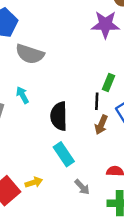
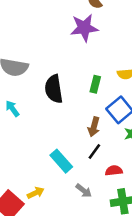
black line: (97, 101) -> (94, 152), moved, turned 42
black semicircle: (59, 116) -> (54, 89), moved

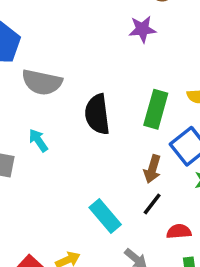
purple star: (84, 28) -> (142, 29), size x0.7
green rectangle: (95, 84) -> (156, 109), size x1.5

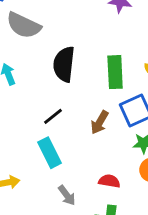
green rectangle: (156, 109) -> (115, 72), turned -32
black line: (152, 204) -> (53, 116), moved

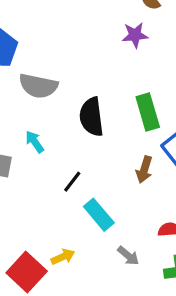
black line: (53, 116) -> (72, 182), moved

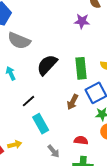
black semicircle: (91, 117) -> (47, 65), turned 40

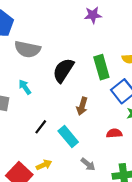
black line: (29, 101) -> (41, 127), moved
brown arrow: (73, 102) -> (82, 106), moved
red semicircle: (81, 140) -> (114, 133), moved

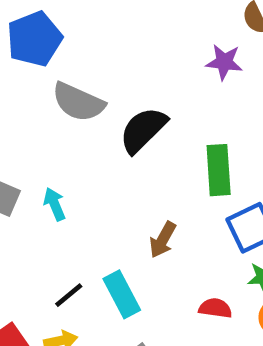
black semicircle: (63, 70) -> (143, 130), moved
cyan arrow: (25, 87) -> (55, 204), moved
black line: (41, 127) -> (69, 295), moved

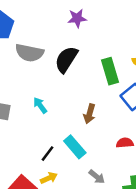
purple star: (224, 62) -> (77, 18), moved
cyan arrow: (55, 204) -> (40, 105), moved

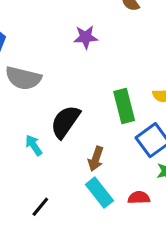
black semicircle: (66, 59) -> (65, 122), moved
cyan rectangle: (75, 147) -> (99, 193), moved

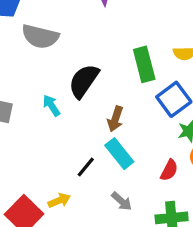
red semicircle: (139, 198) -> (169, 170), moved, turned 120
black line: (40, 207) -> (86, 167), moved

